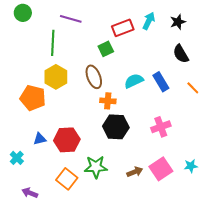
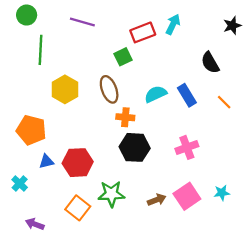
black star: (178, 22) -> (232, 25), moved
green line: (53, 43) -> (41, 50), moved
orange pentagon: (33, 98) -> (31, 130), moved

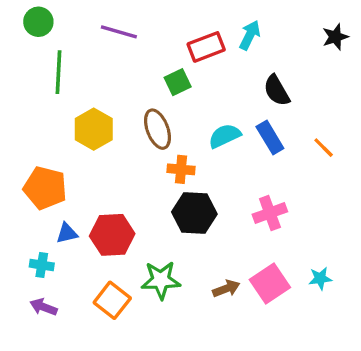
black semicircle: (210, 63) -> (277, 91), moved
cyan cross: (20, 183) -> (42, 265), moved, turned -35
purple arrow: (35, 224) -> (43, 307), moved

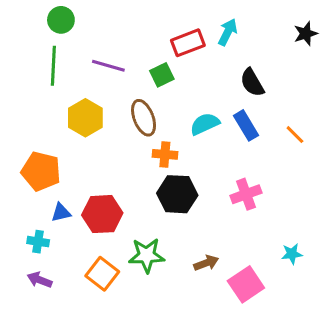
green circle: (38, 22) -> (61, 20), moved
purple line: (119, 32) -> (108, 66), moved
pink square: (270, 283) -> (246, 284), moved

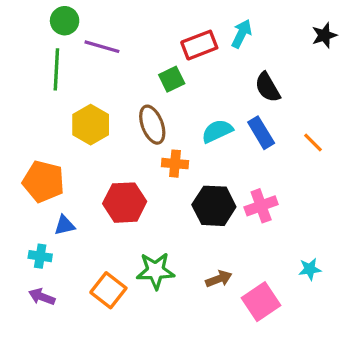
purple line: (108, 66) -> (102, 47), moved
black hexagon: (177, 194) -> (214, 206), moved
red hexagon: (102, 214) -> (125, 203), moved

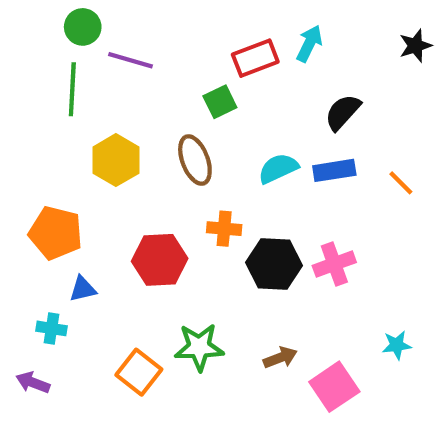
black semicircle: (268, 87) -> (343, 112), turned 72
blue rectangle: (261, 133) -> (334, 170), turned -68
orange cross: (175, 164) -> (224, 229), moved
purple arrow: (42, 297) -> (33, 383), moved

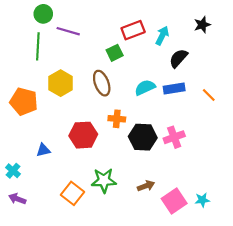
cyan arrow: (309, 44) -> (162, 36), moved
black star: (415, 46) -> (202, 25), moved
orange pentagon: (56, 233) -> (24, 101), moved
cyan cross: (52, 328) -> (13, 171), moved, turned 32
cyan star: (397, 345) -> (202, 200), moved

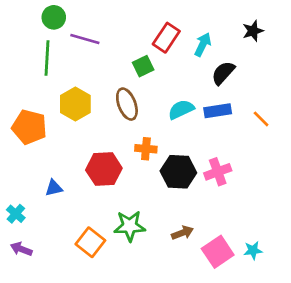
red rectangle: (133, 30) -> (166, 38), turned -35

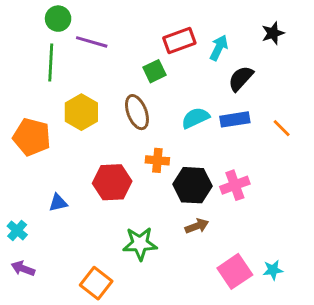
red rectangle: (166, 38) -> (179, 41), turned 36
brown arrow: (182, 233) -> (197, 226), moved
orange square: (90, 242) -> (96, 283), moved

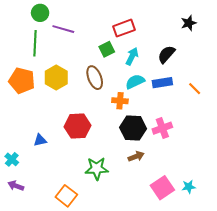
cyan arrow: (219, 48) -> (132, 56), moved
orange pentagon: (32, 137) -> (22, 81), moved
orange cross: (157, 160) -> (120, 101), moved

